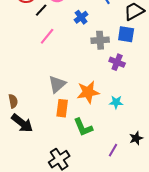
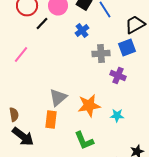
blue square: (126, 34) -> (127, 48), turned -30
pink line: (47, 36) -> (21, 54), moved
orange rectangle: (62, 108) -> (51, 120), moved

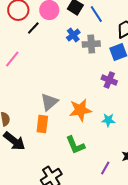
gray cross: (101, 54) -> (91, 44), moved

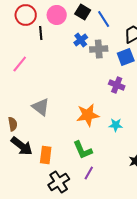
black line: (33, 28) -> (41, 33), turned -48
gray triangle: (49, 102) -> (41, 107), moved, turned -42
orange rectangle: (42, 124) -> (46, 155), moved
purple line: (105, 168) -> (89, 173), moved

